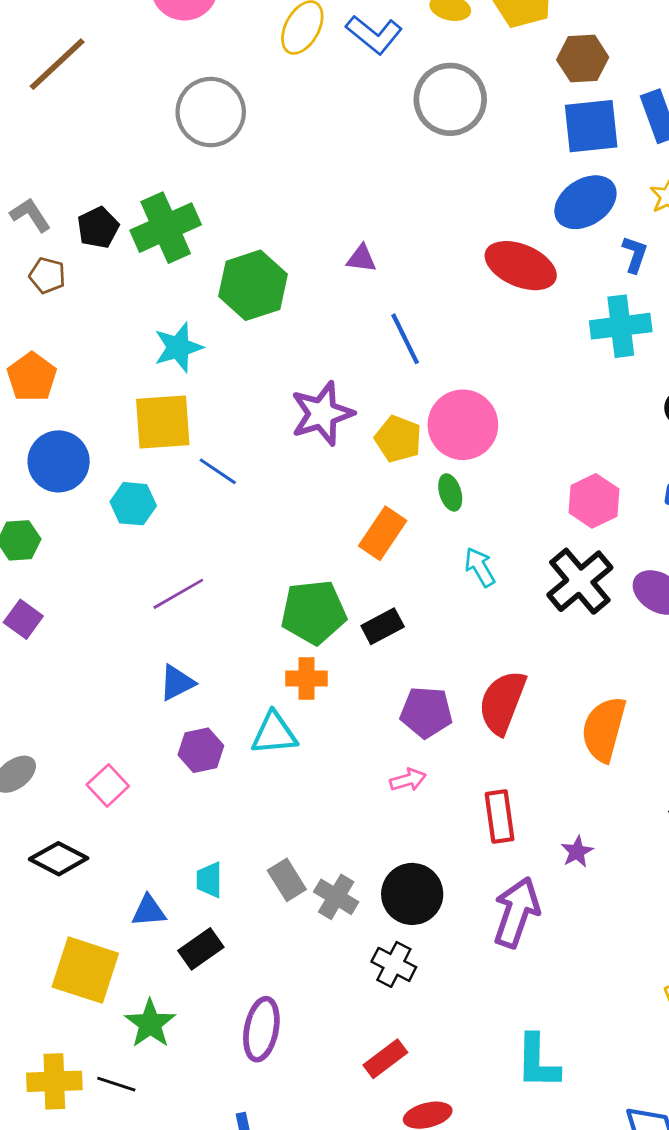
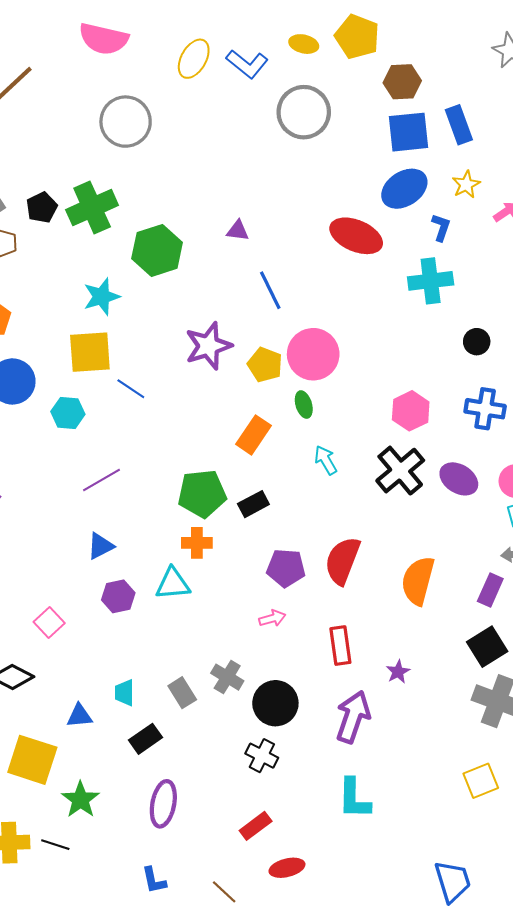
gray cross: (336, 897) -> (227, 677), moved
black rectangle: (201, 949) -> (145, 739), moved
cyan L-shape: (538, 1062) -> (354, 799), moved

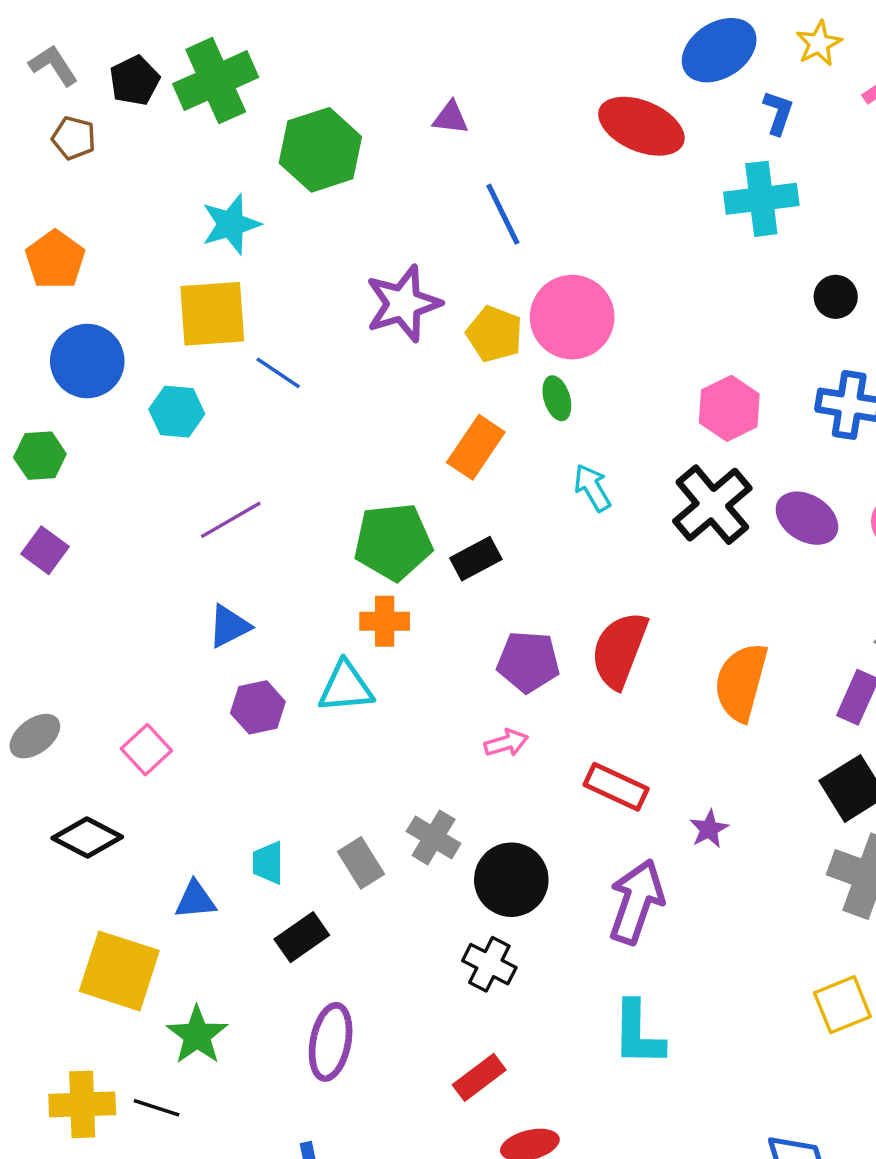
red rectangle: (340, 646) -> (616, 787), turned -57

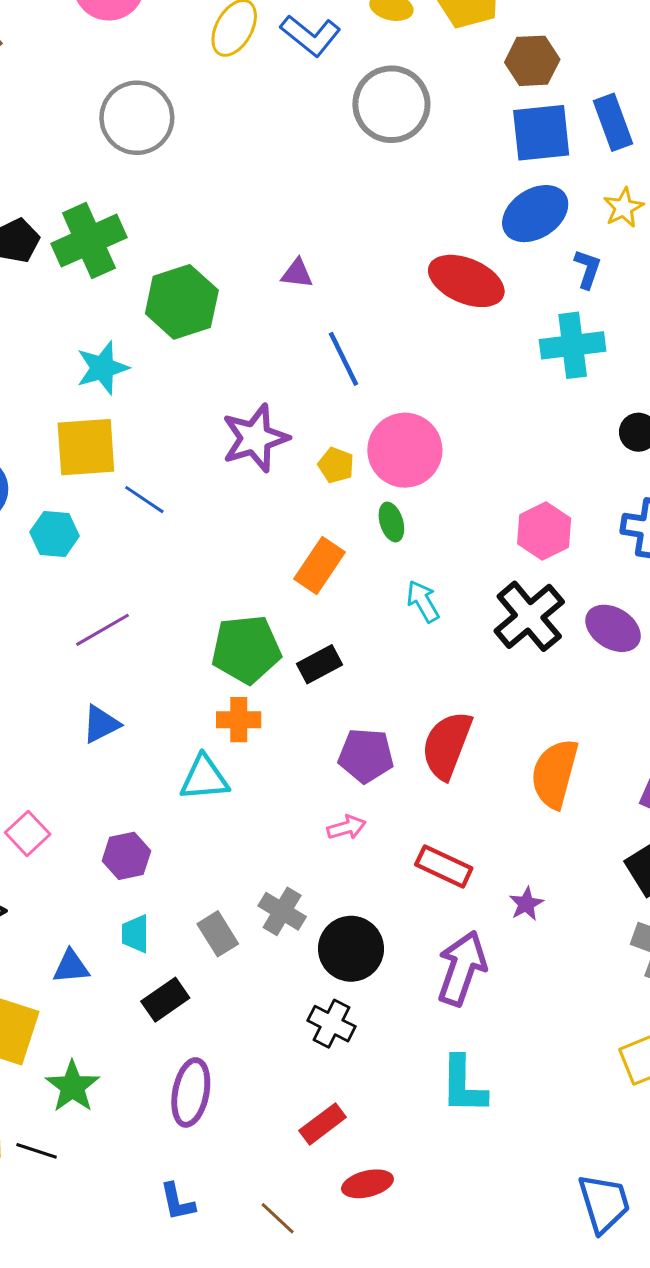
yellow pentagon: (494, 334) -> (336, 465), size x0.7
purple hexagon: (258, 707) -> (126, 856), moved

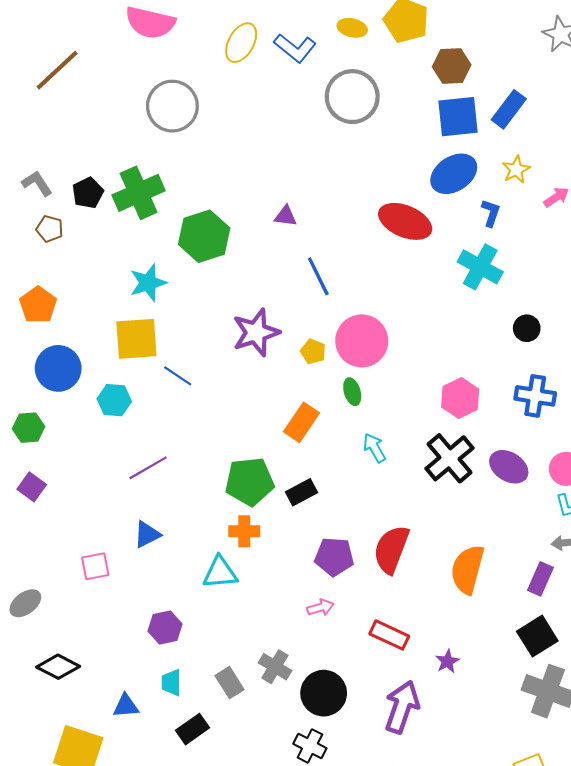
blue rectangle: (613, 122) -> (509, 109), turned 57
cyan cross: (573, 345) -> (480, 267), turned 36
pink square: (28, 833) -> (95, 566), moved, turned 32

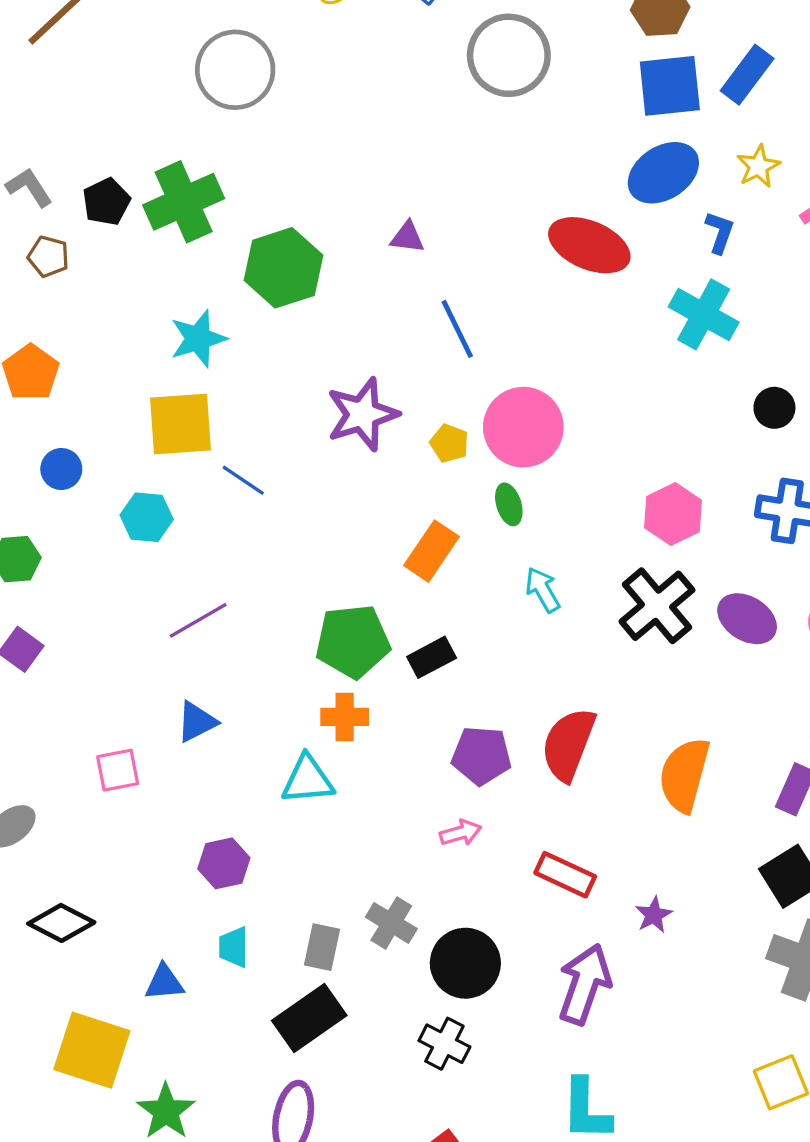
blue circle: (58, 368) -> (61, 469), size x0.6
gray rectangle: (230, 683) -> (322, 947), turned 44
black rectangle: (192, 729) -> (309, 1018), moved, size x1.4

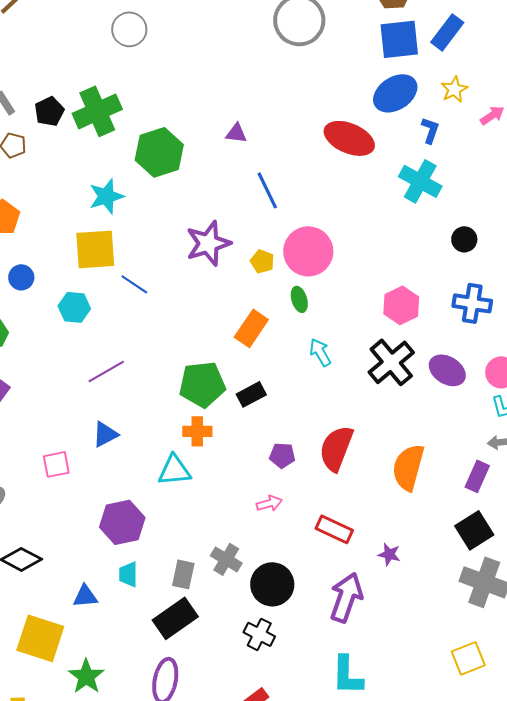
gray circle: (235, 70) -> (129, 29), size x0.7
purple pentagon: (481, 756) -> (282, 455), size x0.7
purple hexagon: (224, 863) -> (122, 522), size x1.4
purple star: (654, 915) -> (389, 554), turned -30

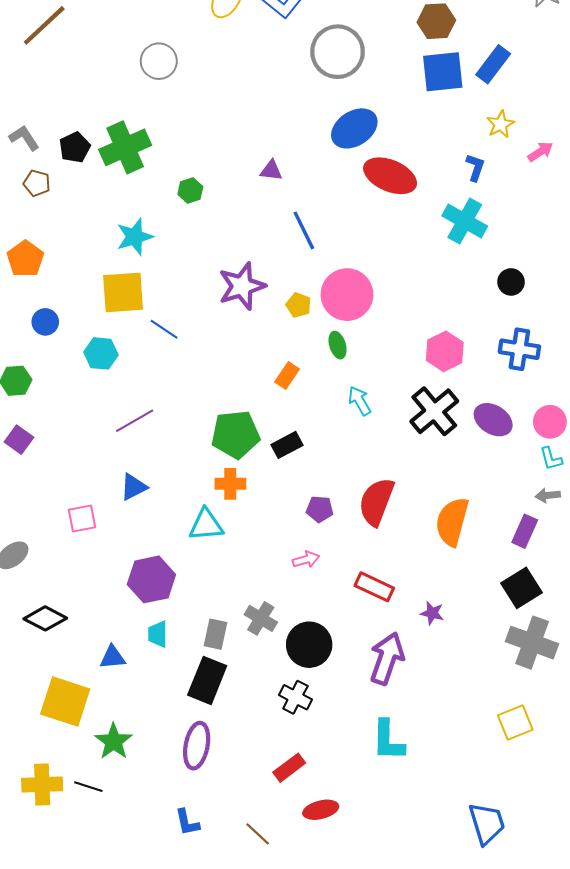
blue ellipse: (395, 93) -> (354, 128), moved
green hexagon: (159, 152) -> (190, 190), size x0.5
orange rectangle: (251, 328) -> (287, 376), size x0.7
black rectangle: (175, 618) -> (207, 680), turned -33

